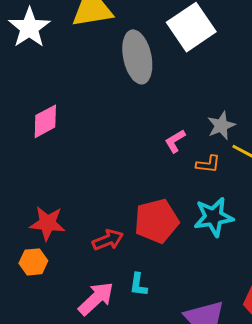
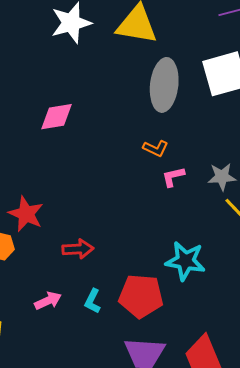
orange L-shape: (208, 164) -> (156, 148), moved
red pentagon: (156, 221) -> (141, 296), moved
pink arrow: (96, 299) -> (48, 301), size x0.7

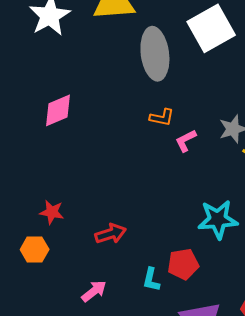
red star: (26, 214) -> (52, 212), size x0.7
red pentagon: (141, 296) -> (183, 264), size x0.7
cyan L-shape: (93, 301) -> (151, 280), moved

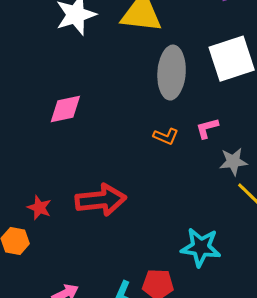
pink L-shape: (186, 141) -> (207, 128), moved
red arrow: (111, 234) -> (101, 200), moved, size x1.6

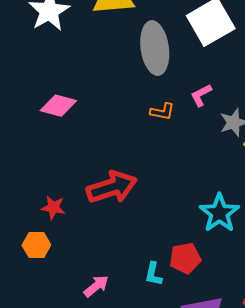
pink diamond: (65, 109) -> (58, 106), turned 39
cyan star: (201, 247) -> (219, 213), turned -30

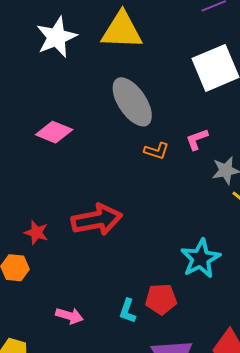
gray ellipse: (155, 48) -> (132, 102), moved, turned -33
pink arrow: (96, 286) -> (69, 316), turned 48

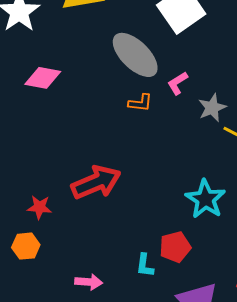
gray ellipse: (132, 102) -> (135, 55), moved
pink diamond: (54, 132) -> (43, 78), moved

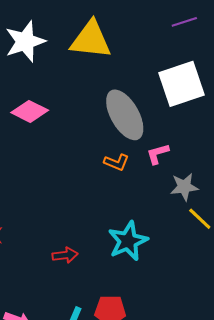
red arrow: (96, 182) -> (65, 255), moved, size x0.5
cyan star: (205, 199) -> (128, 241), moved

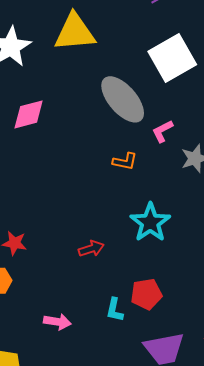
pink diamond: (30, 111) -> (29, 114), turned -30
orange L-shape: (116, 162) -> (125, 161), moved

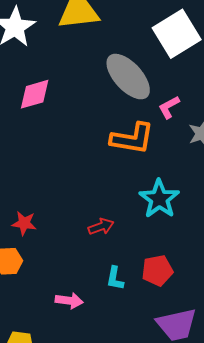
orange L-shape: (125, 161) -> (132, 138), size x1.8
cyan L-shape: (115, 310) -> (115, 278), moved

